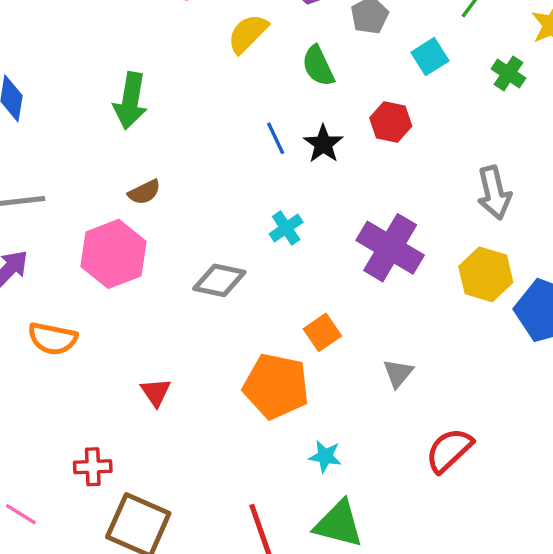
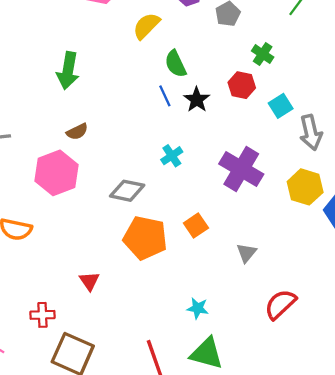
cyan square: (430, 57) -> (281, 106), moved
green semicircle: (318, 66) -> (176, 64), moved
green cross: (508, 73) -> (263, 54), moved
orange pentagon: (276, 386) -> (145, 238), moved
red triangle: (156, 392) -> (89, 281), moved

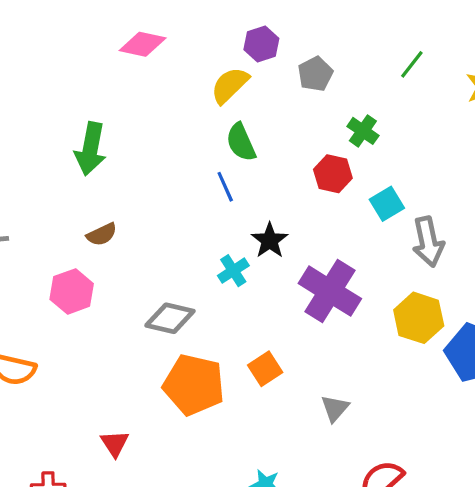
yellow semicircle: (146, 26) -> (230, 85), moved
black star: (197, 100) -> (270, 240), moved
pink hexagon: (57, 173) -> (72, 291), size x0.7

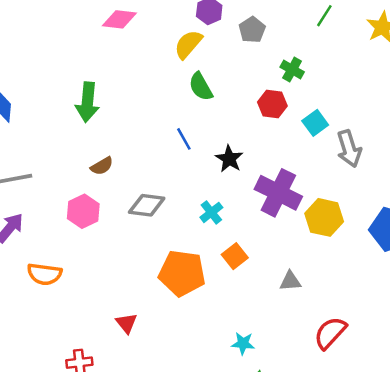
blue line: (225, 187) -> (184, 139), moved
cyan cross: (233, 271) -> (211, 212), moved
gray diamond: (170, 318) -> (147, 205), moved
yellow hexagon: (419, 318) -> (324, 217), moved
gray triangle: (335, 408) -> (290, 281), turned 50

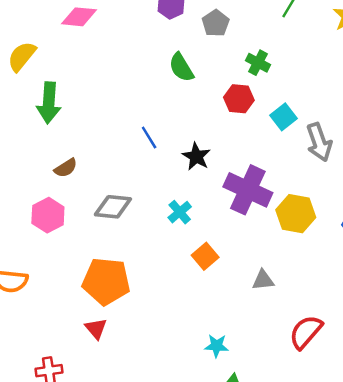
yellow semicircle: (188, 44) -> (22, 56), moved
green semicircle: (201, 87) -> (181, 67), moved
orange pentagon: (182, 273) -> (106, 281), moved

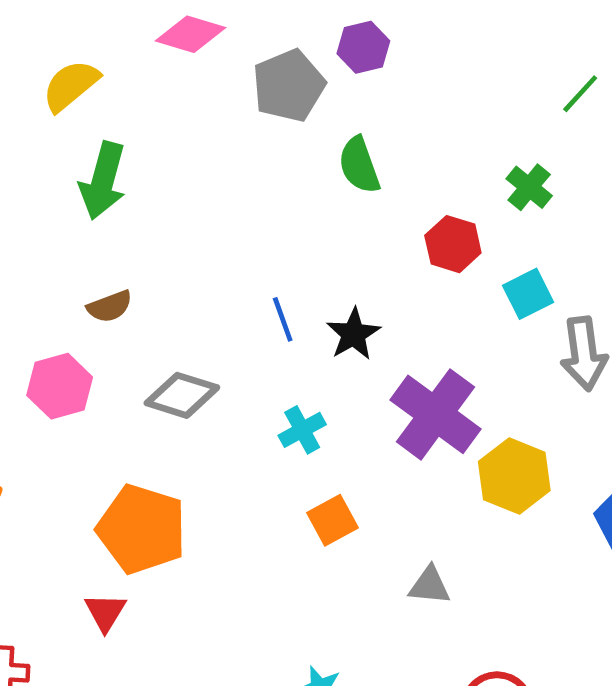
gray pentagon: (216, 23) -> (289, 86), moved, size x1.4
green cross: (258, 63) -> (529, 187), moved
blue line: (149, 137) -> (283, 319), moved

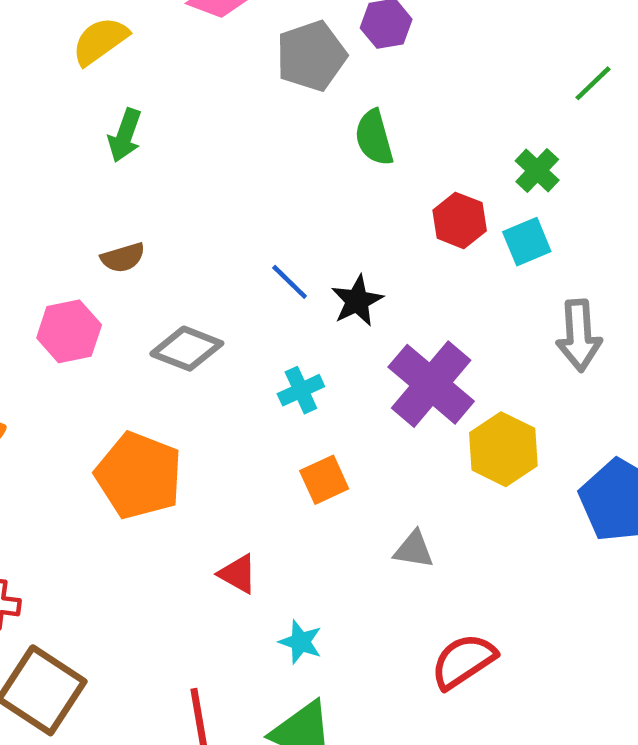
green arrow: (103, 181) -> (125, 135), size x0.7
cyan square: (528, 294) -> (527, 242), moved
blue line: (283, 319) -> (290, 282), turned -30
red triangle: (105, 612) -> (238, 574), moved, turned -36

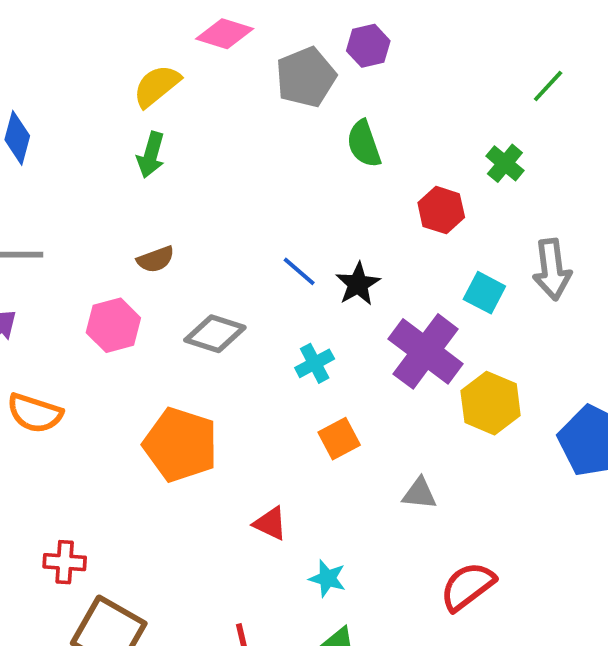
yellow semicircle: (100, 41) -> (157, 86), moved
cyan square: (527, 242) -> (484, 293), moved, turned -36
gray arrow: (579, 335) -> (552, 269), moved

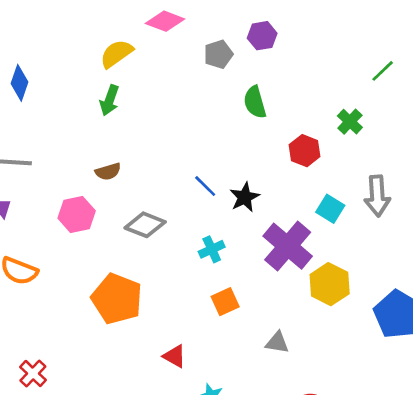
gray pentagon: (306, 77) -> (218, 54), size x0.7
red cross: (65, 562) -> (33, 374), turned 36

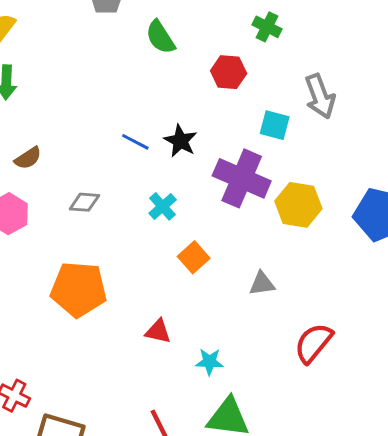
gray diamond: (145, 225) -> (84, 202), size x0.7

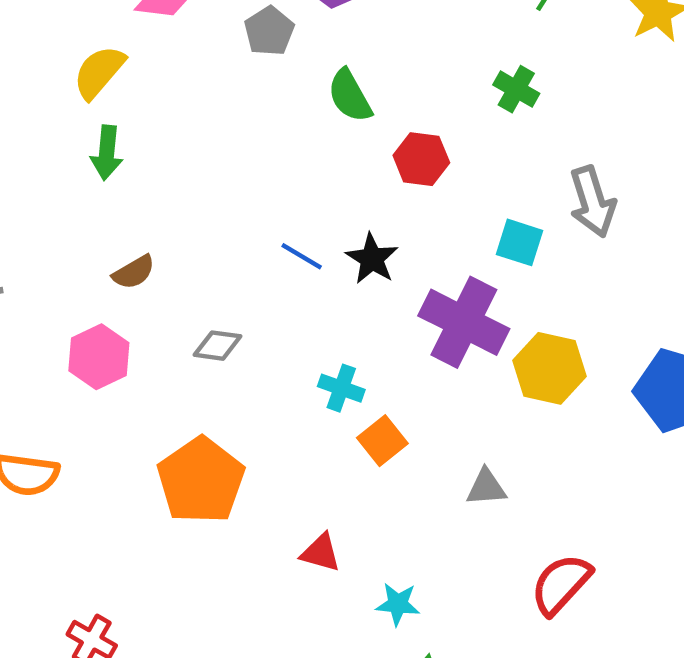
red hexagon: (229, 72) -> (421, 159), moved
cyan cross: (163, 206) -> (341, 388), moved, turned -32
orange pentagon: (79, 289) -> (201, 480), turned 30

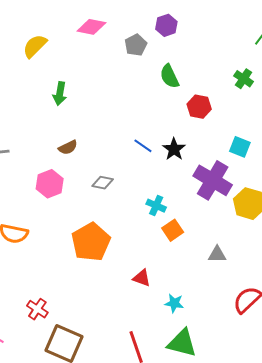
yellow semicircle: (99, 72) -> (35, 46), moved

